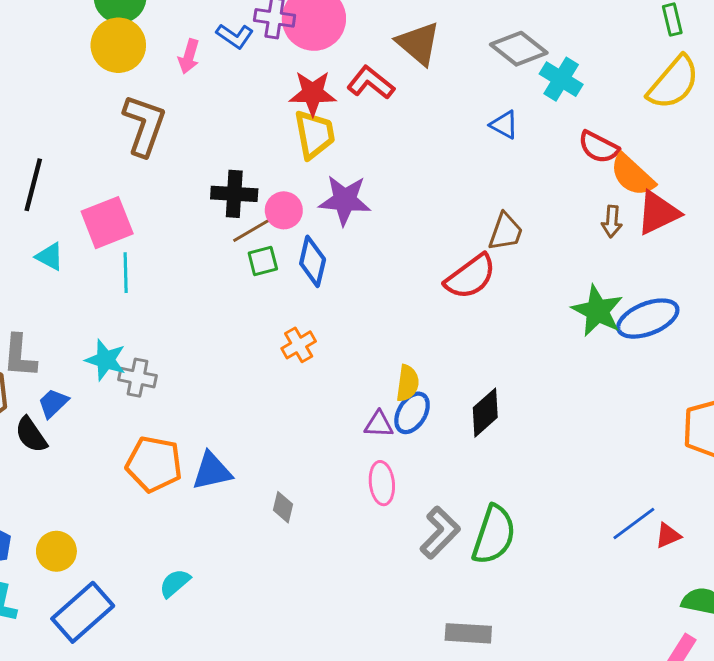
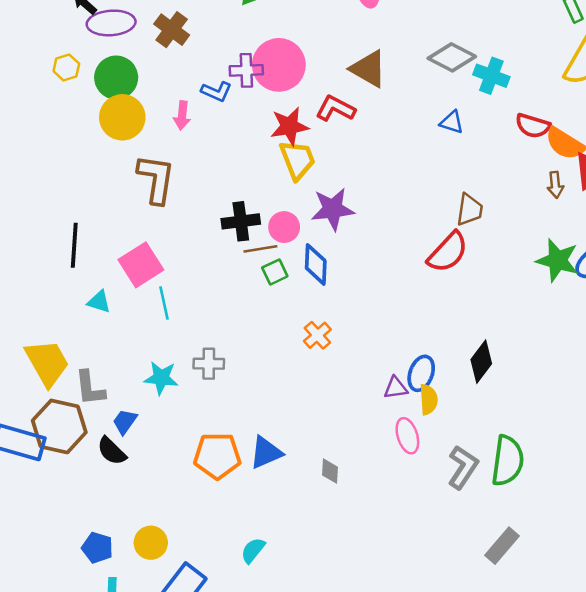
brown line: (251, 231) -> (260, 249), turned 32
gray cross: (137, 378) -> (209, 364), moved
yellow semicircle: (408, 383) -> (429, 400), moved
gray rectangle: (468, 633) -> (502, 546), turned -42

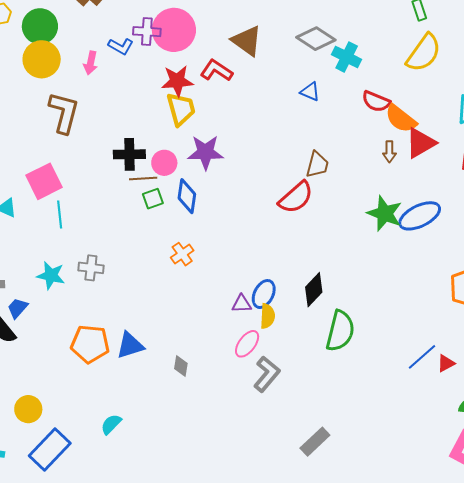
pink ellipse: (407, 436) -> (247, 344), turned 48
green semicircle: (508, 461) -> (340, 331), moved
gray L-shape: (463, 467) -> (267, 374), moved

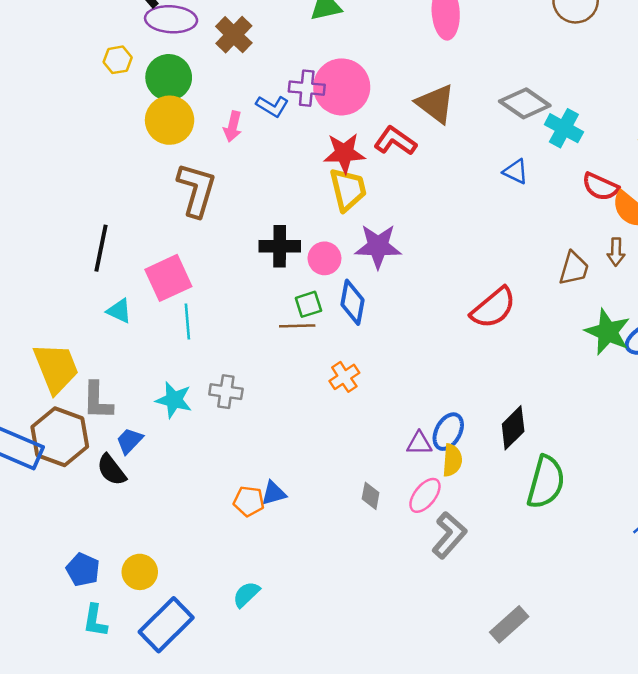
brown trapezoid: (317, 165) -> (574, 268), moved
brown line: (143, 179) -> (297, 326), moved
orange pentagon: (90, 344) -> (249, 501), moved, size x0.6
blue triangle: (130, 345) -> (274, 493), size x0.7
gray diamond: (181, 366) -> (371, 496), moved

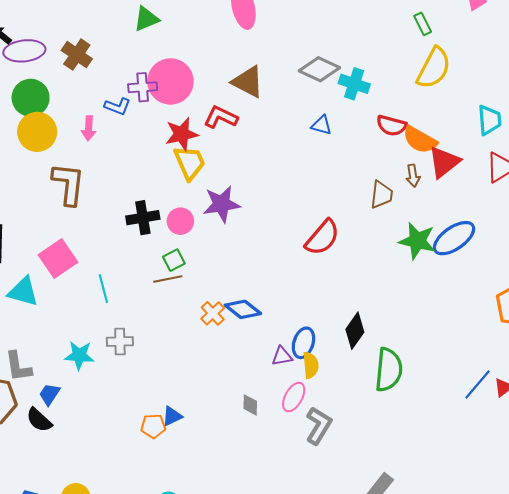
blue diamond: (352, 302) -> (243, 309), moved, turned -52
cyan triangle: (119, 311) -> (23, 292), size x1.5
cyan line: (187, 321) -> (103, 289), moved

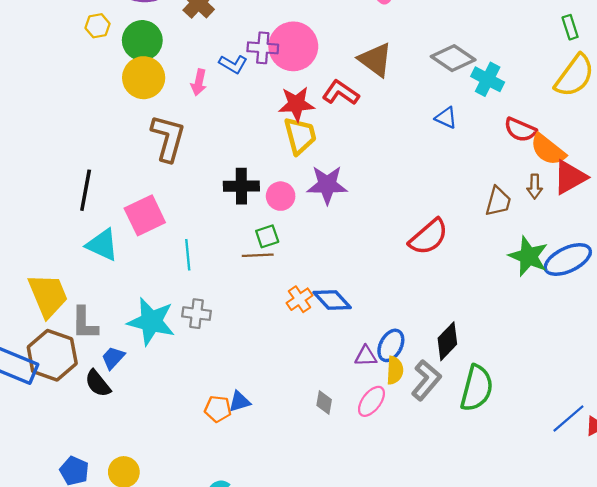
cyan star: (79, 355) -> (151, 322), size x1.5
gray L-shape: (319, 426) -> (426, 380), moved

